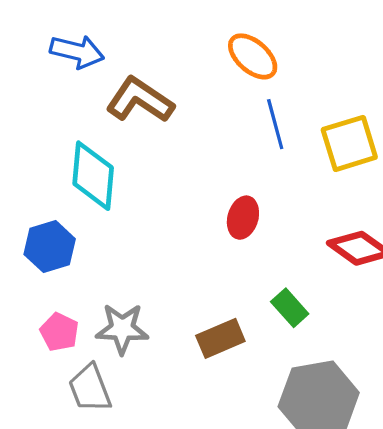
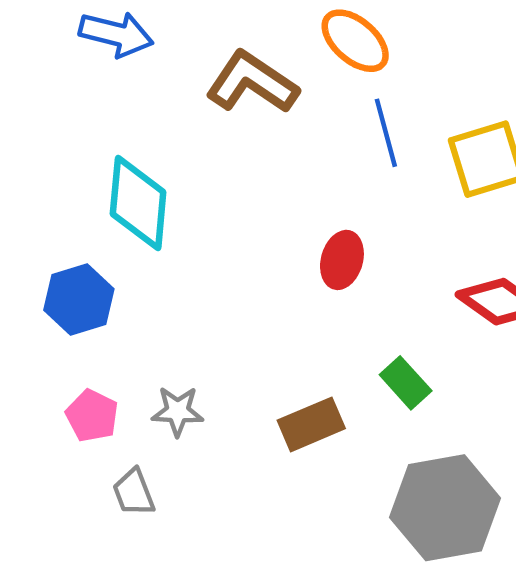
brown L-shape: (140, 100) -> (252, 82), moved
gray star: (122, 329) -> (178, 411), size x0.7
gray trapezoid: (90, 388) -> (134, 492), size x0.7

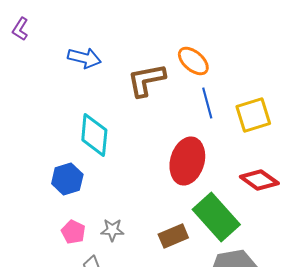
brown L-shape: (252, 82) -> (146, 80), turned -45
red ellipse: (342, 260) -> (187, 161), size x1.8
green rectangle: (406, 383) -> (216, 217), size x2.0

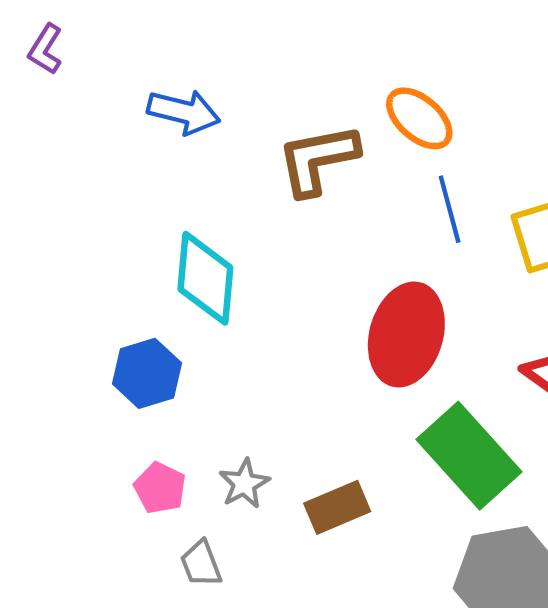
gray star: (112, 230) -> (244, 484), turned -30
brown rectangle: (173, 236) -> (337, 507), moved

